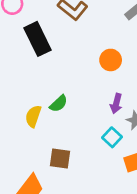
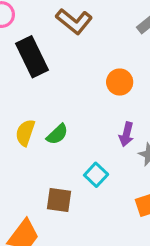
yellow semicircle: (33, 116) -> (25, 133), moved
cyan square: (112, 137) -> (96, 175), moved

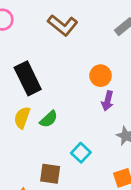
black rectangle: (32, 57) -> (28, 78), moved
purple arrow: (126, 134) -> (108, 101), moved

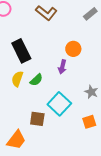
purple arrow: (108, 101) -> (62, 67), moved
cyan square: (81, 153) -> (59, 104), size x1.6

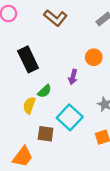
orange circle: (73, 49) -> (94, 57), moved
yellow semicircle: (17, 79) -> (29, 105), moved

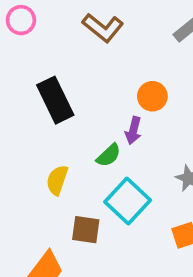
orange circle: (94, 57) -> (152, 96), moved
green semicircle: (45, 91) -> (109, 155), moved

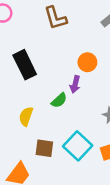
brown L-shape: (103, 28) -> (55, 18), turned 35
cyan square: (128, 201) -> (78, 146), moved

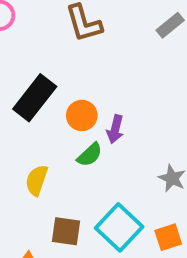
orange circle: (87, 62) -> (82, 115), moved
black rectangle: (25, 65) -> (35, 98), turned 64

